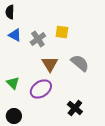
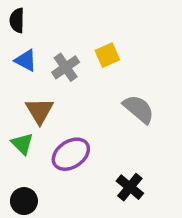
yellow square: (62, 32) -> (107, 55), turned -32
brown triangle: (50, 64) -> (40, 111), moved

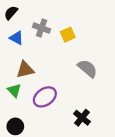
black semicircle: (17, 20) -> (11, 13), turned 40
gray cross: (66, 67) -> (42, 28), moved, turned -35
brown triangle: (40, 111) -> (25, 70), turned 48

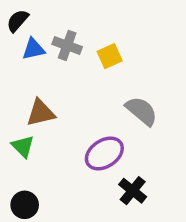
blue triangle: (16, 38) -> (34, 49), moved, turned -40
purple ellipse: (45, 97) -> (104, 153), moved

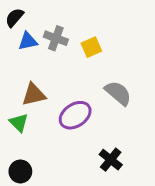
purple ellipse: (104, 153) -> (75, 115), moved

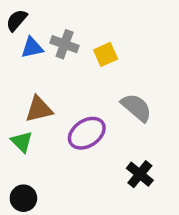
black cross: (111, 160) -> (140, 174), moved

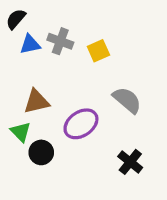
black circle: (23, 198) -> (41, 152), moved

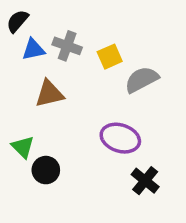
gray semicircle: (127, 100) -> (142, 80), moved, turned -68
brown triangle: (36, 102) -> (49, 94), moved
purple ellipse: (81, 124) -> (120, 138), moved, turned 52

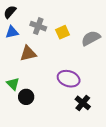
blue triangle: (33, 49) -> (12, 32), moved
gray semicircle: (142, 80) -> (91, 38), moved

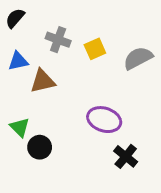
blue triangle: (12, 32) -> (18, 61), moved

